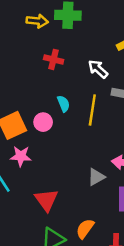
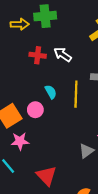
white arrow: (98, 69) -> (63, 54), moved

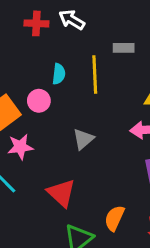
cyan semicircle: (51, 92) -> (59, 74), turned 40
gray triangle: (86, 151) -> (83, 139), moved

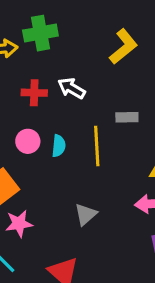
pink circle: (39, 101) -> (28, 141), moved

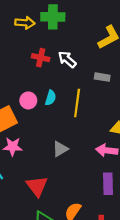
gray rectangle: (127, 117) -> (102, 77), moved
pink circle: (28, 141) -> (28, 100), moved

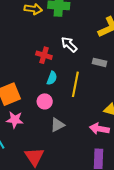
red cross: (41, 58) -> (44, 55), moved
pink circle: (28, 100) -> (45, 101), moved

